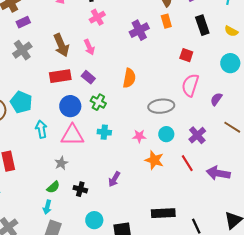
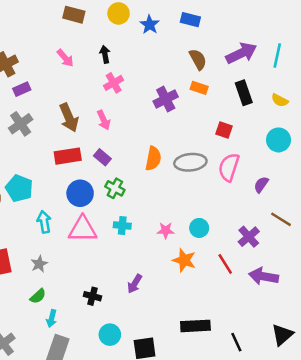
orange rectangle: (166, 21) -> (199, 88), turned -56
gray ellipse: (161, 106) -> (190, 162), moved
purple cross: (197, 135) -> (249, 237), moved
gray star: (61, 163) -> (39, 264), moved
green semicircle: (53, 187) -> (38, 296), moved

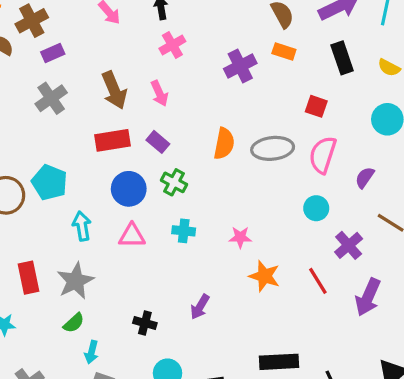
cyan circle: (199, 228) -> (316, 208), moved
pink triangle: (83, 229) -> (132, 236), size x0.7
gray star: (39, 264) -> (75, 281), size x1.6
purple arrow: (264, 276) -> (368, 297), turned -76

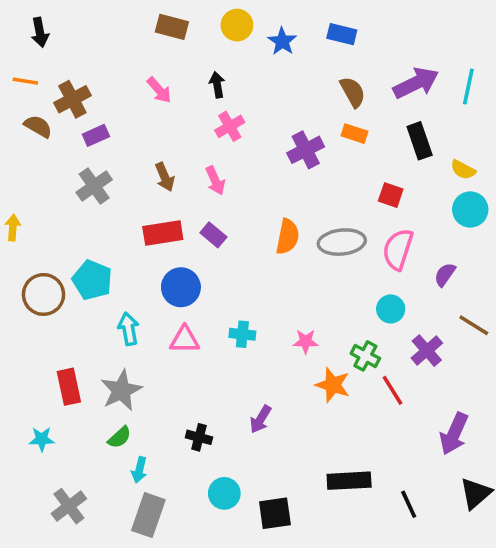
yellow semicircle: (389, 68) -> (463, 170), moved
brown arrow: (114, 90) -> (165, 177), size x0.7
green cross: (174, 182) -> (365, 356), moved
purple arrow: (368, 297) -> (454, 434), moved

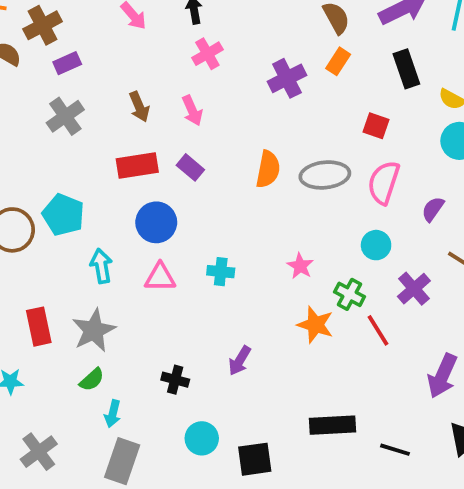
orange rectangle: (354, 134) -> (338, 61), turned -75
pink star: (306, 341) -> (300, 266), moved, turned 30
black line: (409, 504) -> (395, 450), turned -48

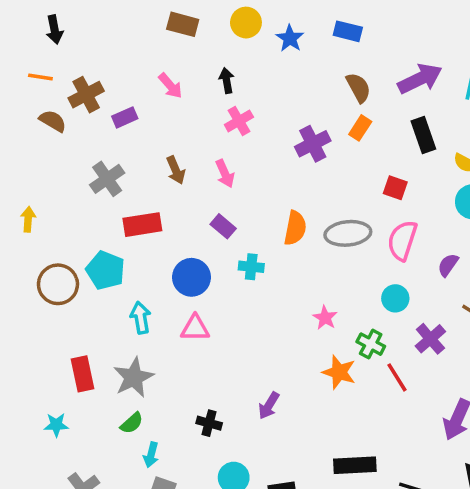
purple rectangle: (67, 63) -> (125, 117), moved
red rectangle: (137, 166) -> (142, 225), moved
cyan cross: (221, 272) -> (251, 267), moved

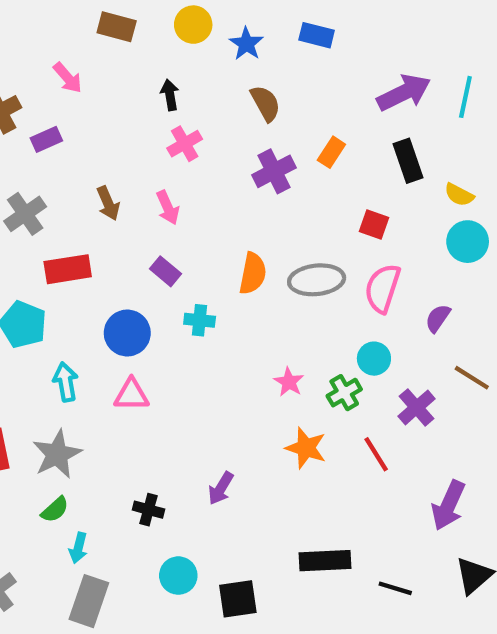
pink arrow: (170, 86) -> (68, 78), moved
brown semicircle: (358, 88) -> (265, 103), moved
green cross: (371, 344) -> (344, 393), moved, turned 32

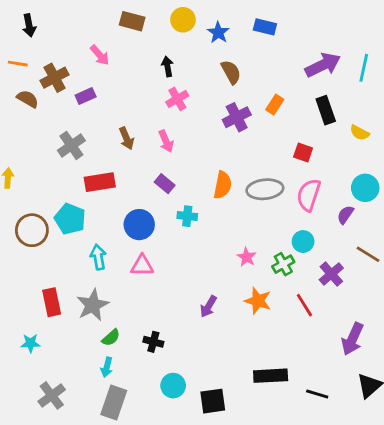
cyan circle: (468, 242) -> (365, 188), moved
purple arrow: (221, 488) -> (208, 306), moved
green semicircle: (55, 510) -> (111, 338), moved

